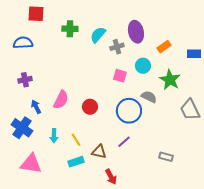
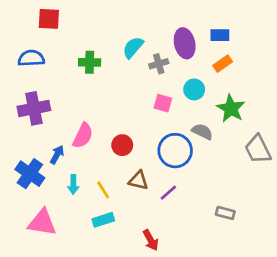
green cross: (70, 29) -> (90, 62), moved
blue rectangle: (194, 54) -> (220, 35), moved
purple cross: (25, 80) -> (34, 108), size x1.6
blue arrow: (36, 107) -> (57, 155), moved, turned 56
brown triangle: (99, 152) -> (138, 180), moved

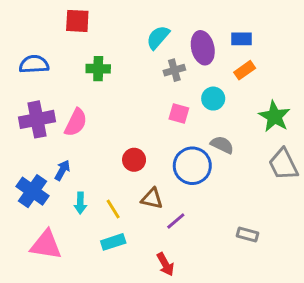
red square: (49, 19) -> (77, 21), moved
cyan semicircle: (133, 47) -> (158, 37), moved
green star: (231, 108) -> (274, 116), moved
pink semicircle: (83, 136) -> (76, 122), moved
purple line: (168, 193) -> (176, 221), moved

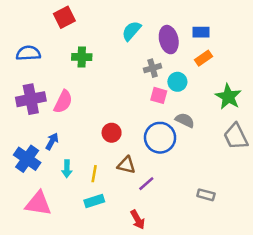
red square: (77, 21) -> (64, 17), turned -30
gray cross: (174, 70) -> (153, 68), moved
pink square: (179, 113) -> (159, 95), moved
yellow line: (113, 209) -> (94, 174), turned 42

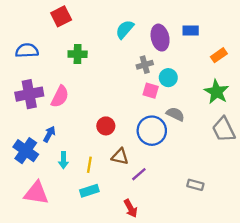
orange rectangle: (203, 58) -> (219, 55), moved

